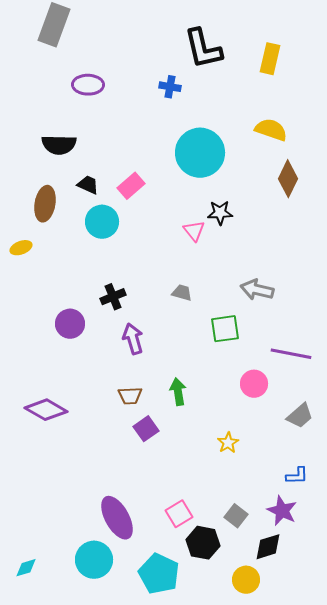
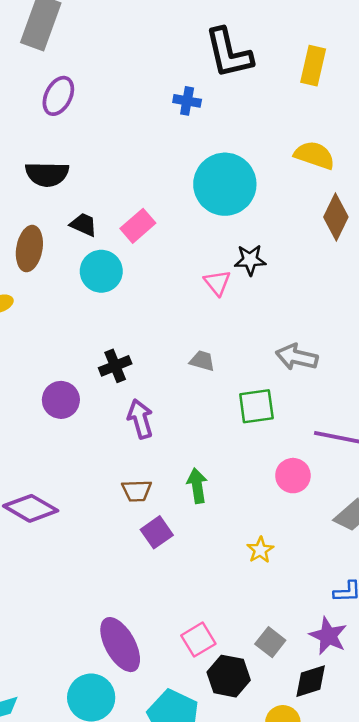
purple ellipse: (88, 85) -> (58, 96), moved, turned -64

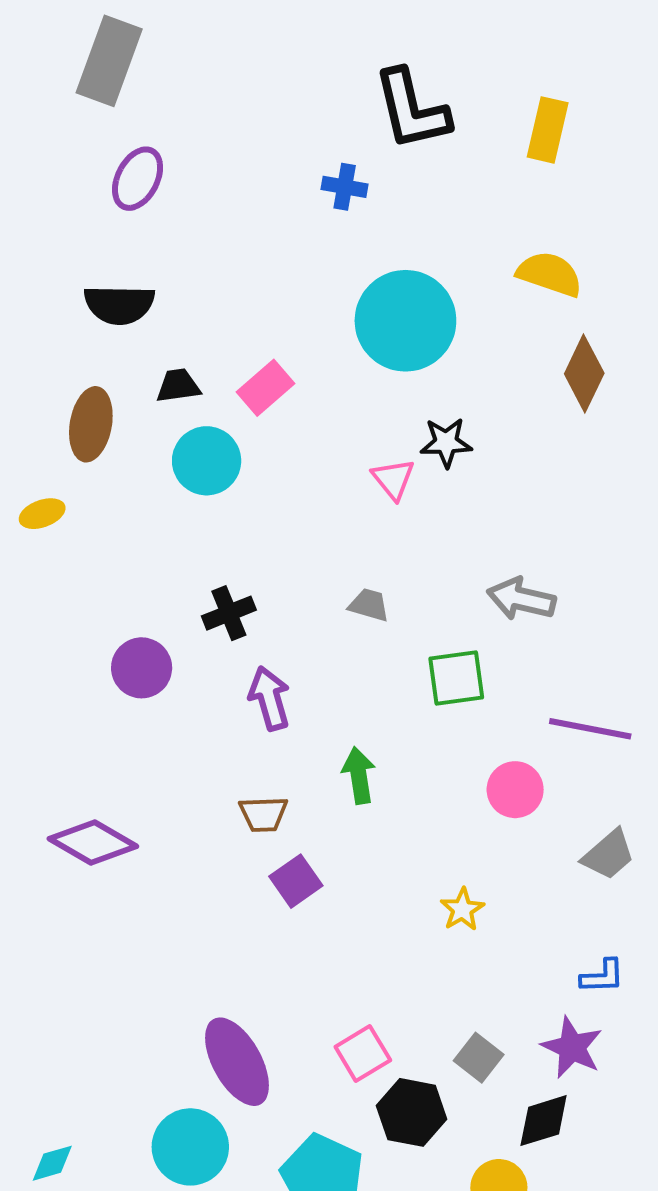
black trapezoid: (84, 225) -> (178, 386), turned -32
green arrow: (197, 486) -> (359, 775), moved

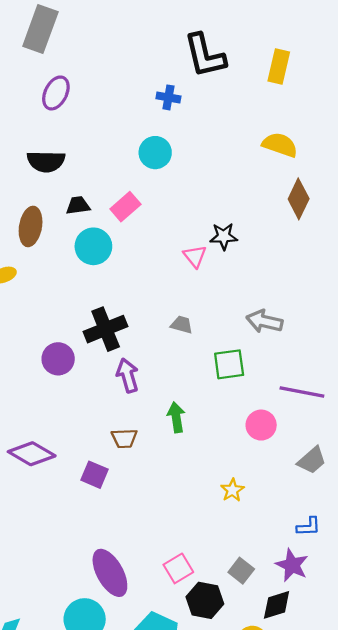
cyan circle: (405, 321) -> (155, 153), moved, size x0.6
black cross: (229, 613) -> (106, 329), size x1.5
purple square: (296, 881) -> (95, 475), moved, turned -32

